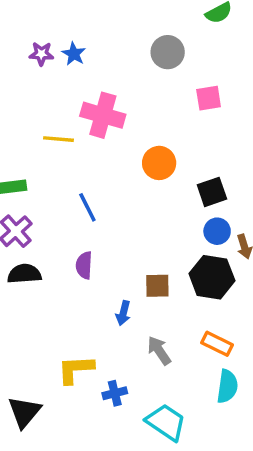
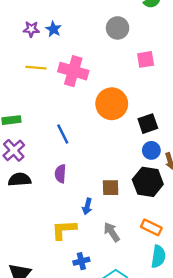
yellow line: (58, 139) -> (36, 68), moved
orange circle: (159, 163) -> (112, 104), size x1.4
yellow L-shape: (76, 369) -> (64, 230), moved

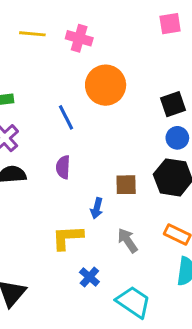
pink cross: (73, 71) -> (79, 38), size x0.7
orange circle: (112, 104) -> (106, 85), moved
blue cross: (81, 261) -> (89, 277), turned -35

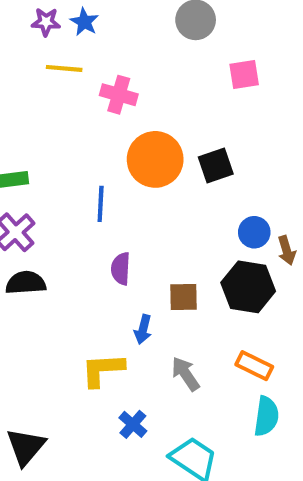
yellow line: (32, 34) -> (64, 68), moved
black square: (173, 104) -> (216, 165), moved
blue line: (66, 117) -> (101, 204), turned 30
purple semicircle: (63, 167) -> (121, 269), moved

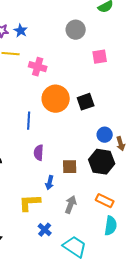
gray arrow: (185, 374) -> (71, 205), turned 54

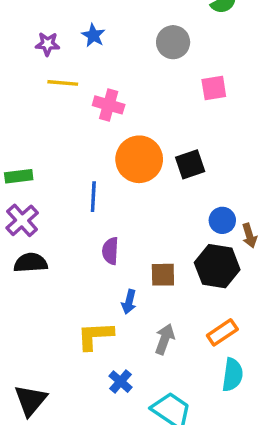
blue star: (21, 31) -> (93, 35), moved
orange rectangle: (105, 201) -> (222, 332), turned -60

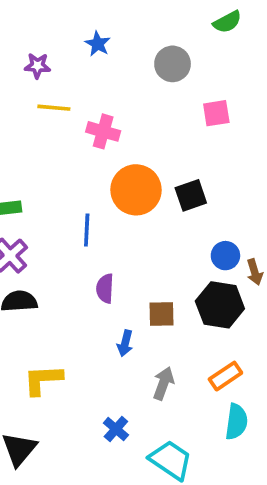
blue star: (93, 35) -> (98, 44), moved
yellow L-shape: (95, 336) -> (43, 380), moved

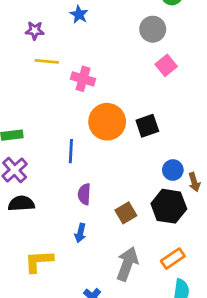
gray circle: (173, 64) -> (153, 29), moved
pink square: (216, 113) -> (166, 65), turned -30
brown square: (162, 314) -> (126, 213), turned -30
blue arrow: (125, 343) -> (80, 233), moved
gray arrow: (163, 383) -> (127, 264), size x1.4

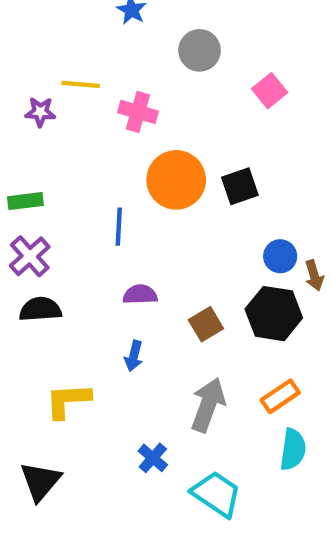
gray circle: (153, 29) -> (200, 50), moved
purple star: (35, 31) -> (40, 112), moved
purple semicircle: (84, 194) -> (140, 294), turned 85

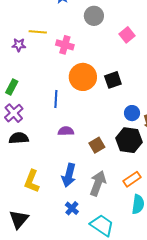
green rectangle: (25, 201) -> (12, 87), turned -56
blue arrow: (134, 356) -> (69, 175), moved, size x1.6
yellow L-shape: (68, 401) -> (32, 181), turned -65

